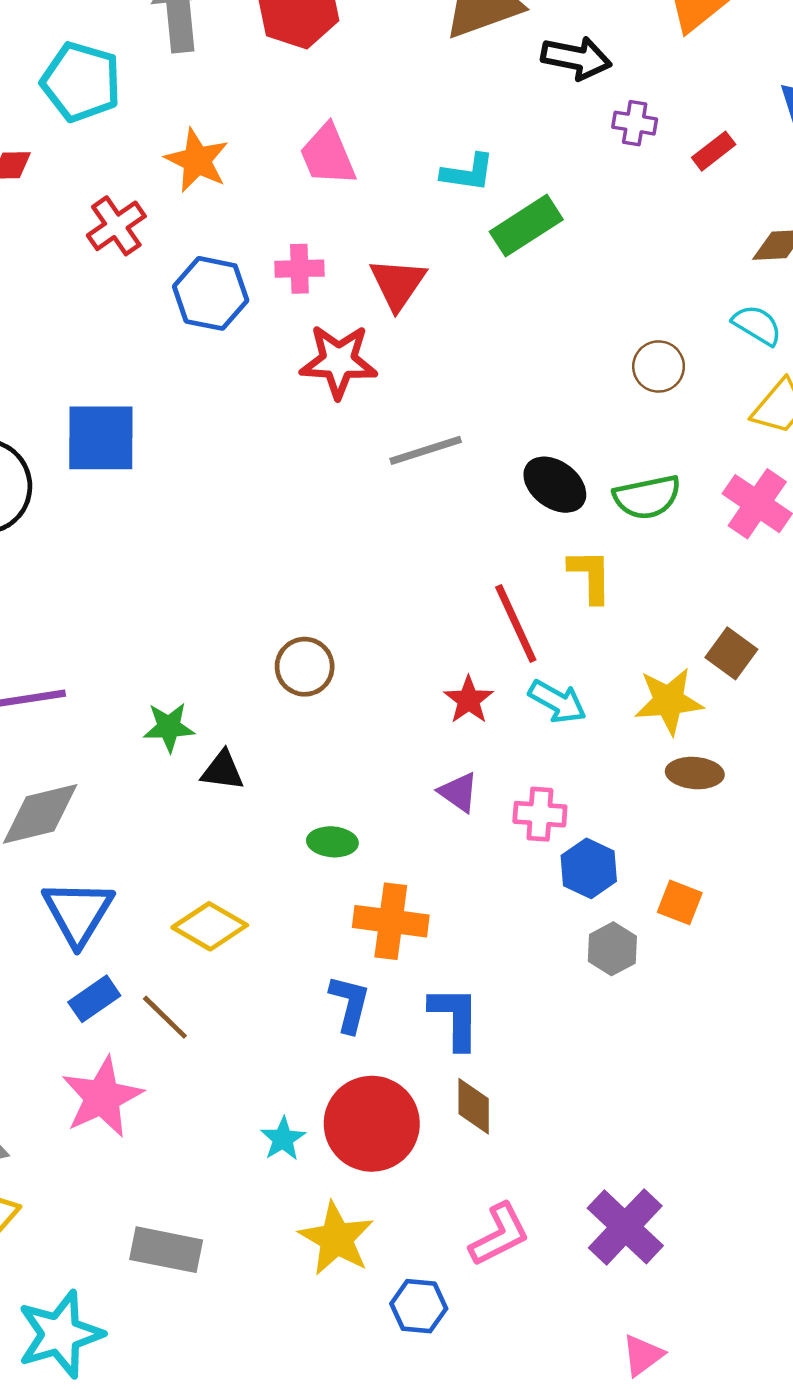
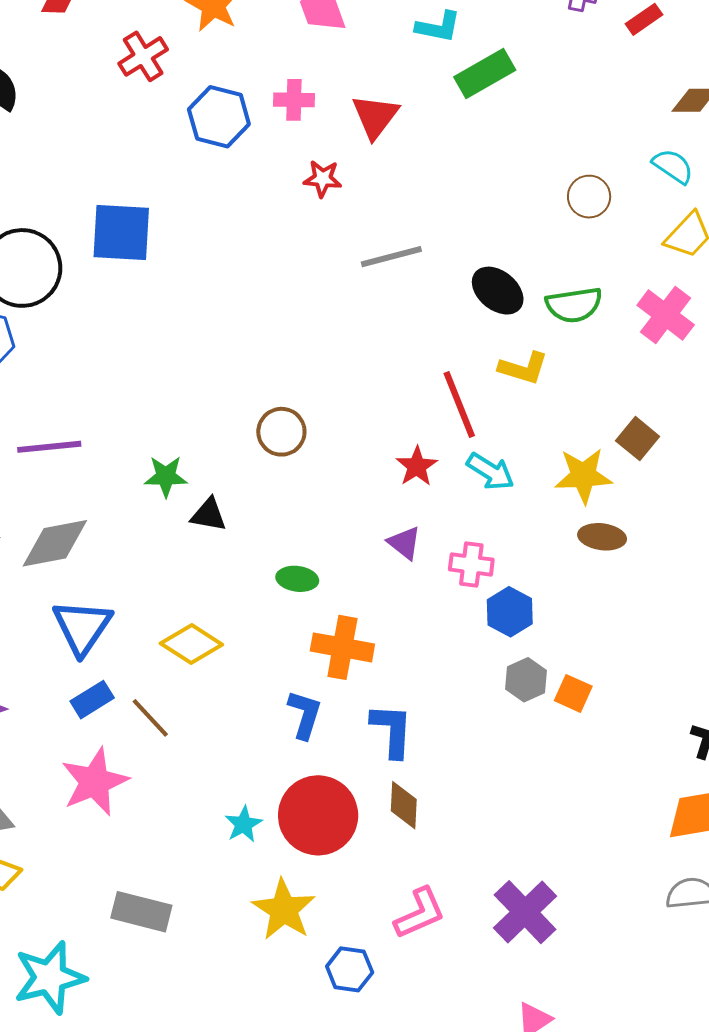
red star: (339, 361) -> (323, 179), size x0.6
yellow L-shape: (590, 576) -> (523, 368), turned 105
orange square: (680, 902) -> (573, 693), moved

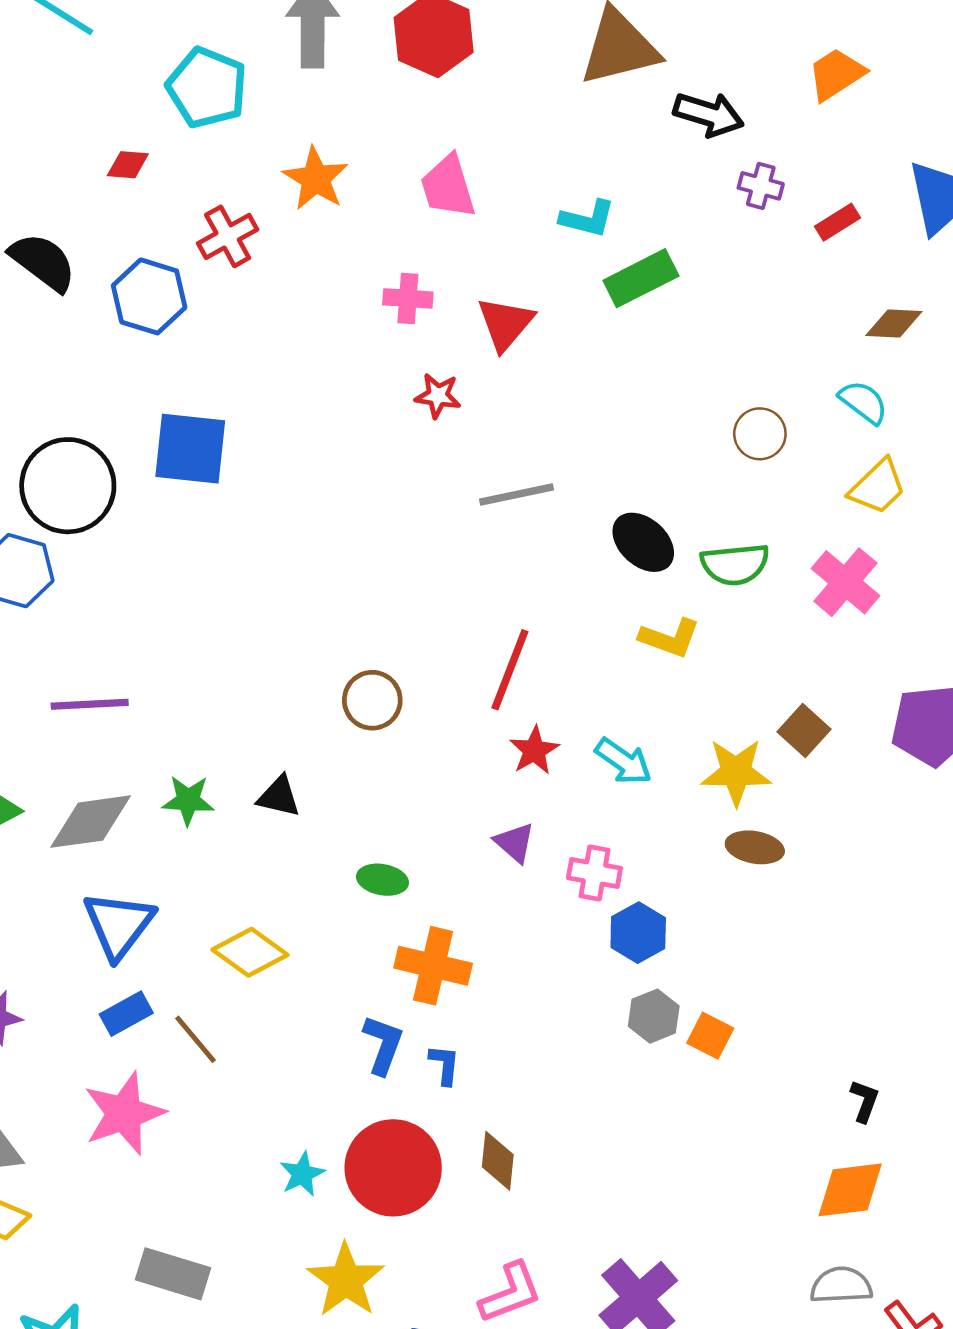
blue hexagon: (219, 117) -> (149, 296), moved
red line: (459, 405) -> (510, 670), moved, turned 40
green star: (166, 476) -> (188, 800), moved
blue L-shape: (392, 730) -> (444, 1065), moved, size x0.6

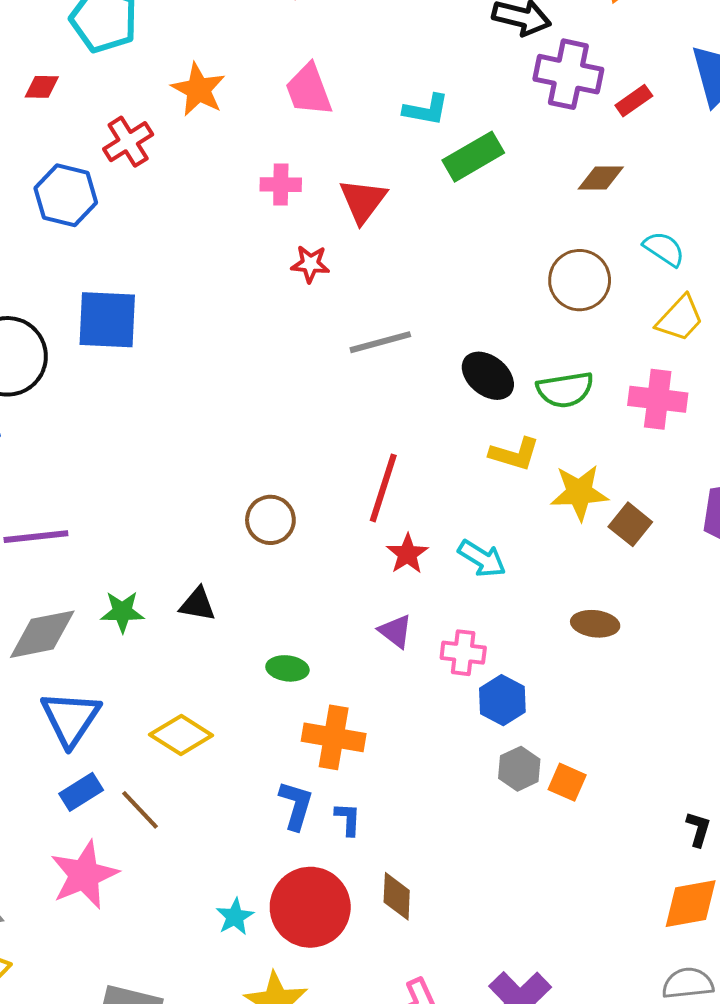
purple cross: (761, 186) -> (568, 74), size x1.8
brown diamond: (894, 324) -> (601, 178), moved
brown circle: (760, 434) -> (580, 280), size x1.4
pink cross: (845, 582) -> (658, 399), turned -30
yellow star: (736, 772) -> (579, 492), moved

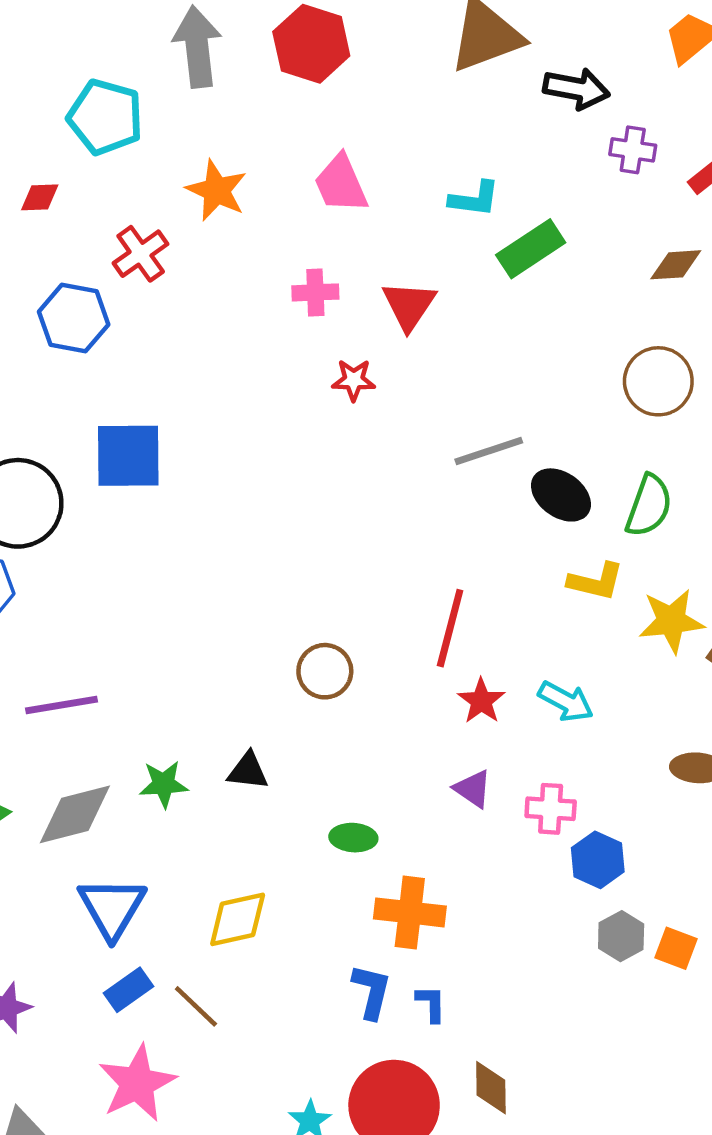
purple cross: (568, 74) -> (633, 150), size x0.6
gray line: (380, 342) -> (489, 451), moved
green semicircle: (565, 390) -> (649, 506), turned -58
yellow diamond: (181, 735) -> (238, 919), turned -42

